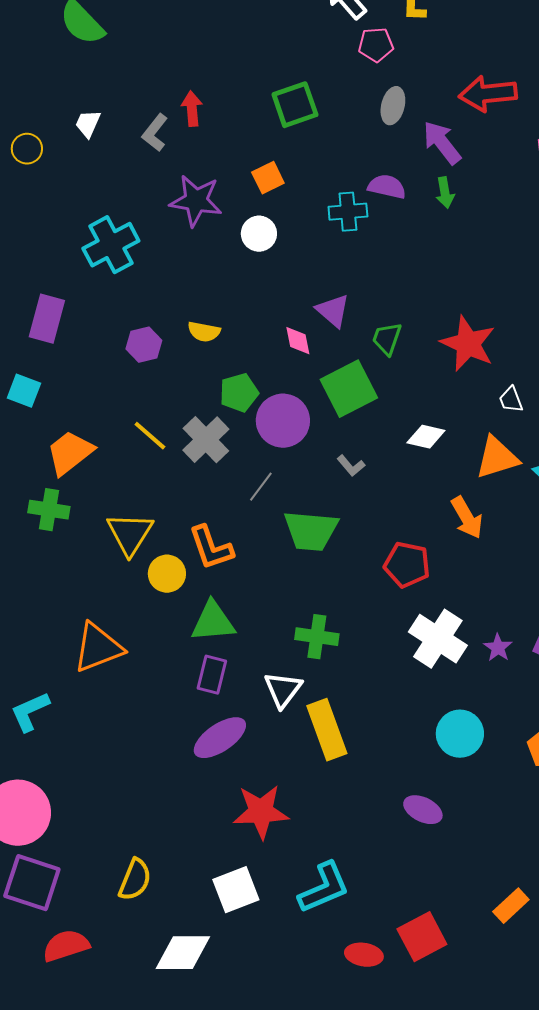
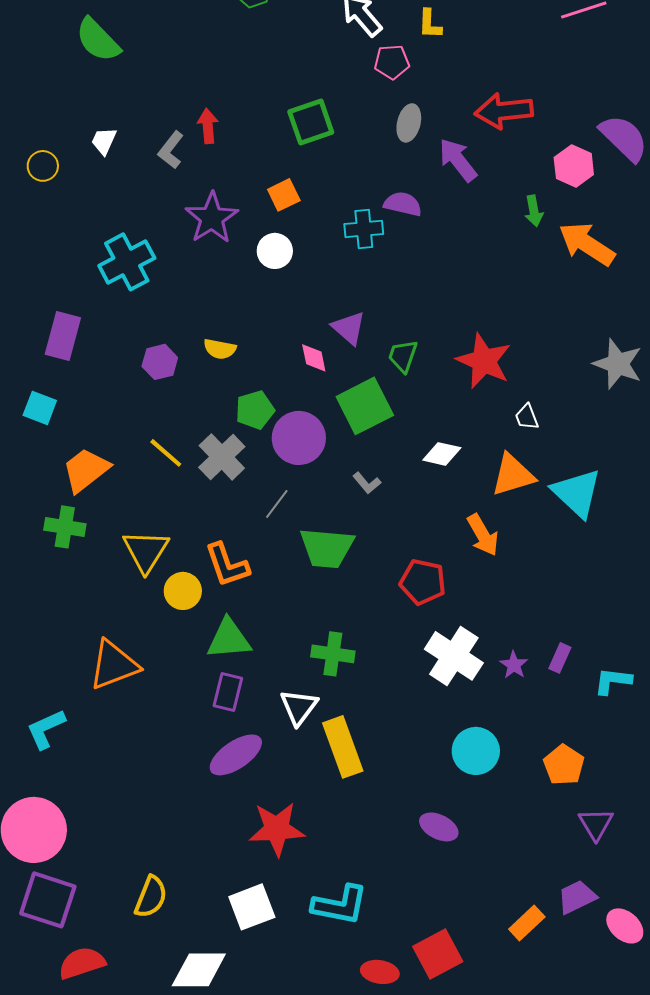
green arrow: (445, 193) -> (534, 211), moved
purple star: (196, 201) -> (212, 218), turned 30
cyan L-shape: (324, 888) -> (340, 905), turned 34

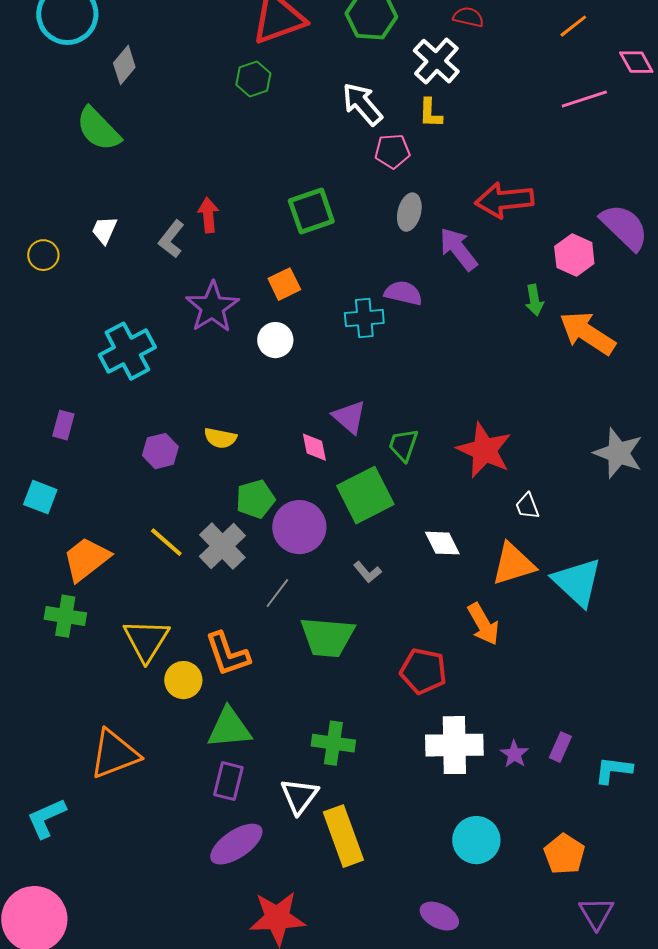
purple rectangle: (63, 336) -> (63, 425), size x0.6
white diamond: (442, 454) -> (442, 543), turned 51
white cross: (454, 656) -> (454, 745), turned -34

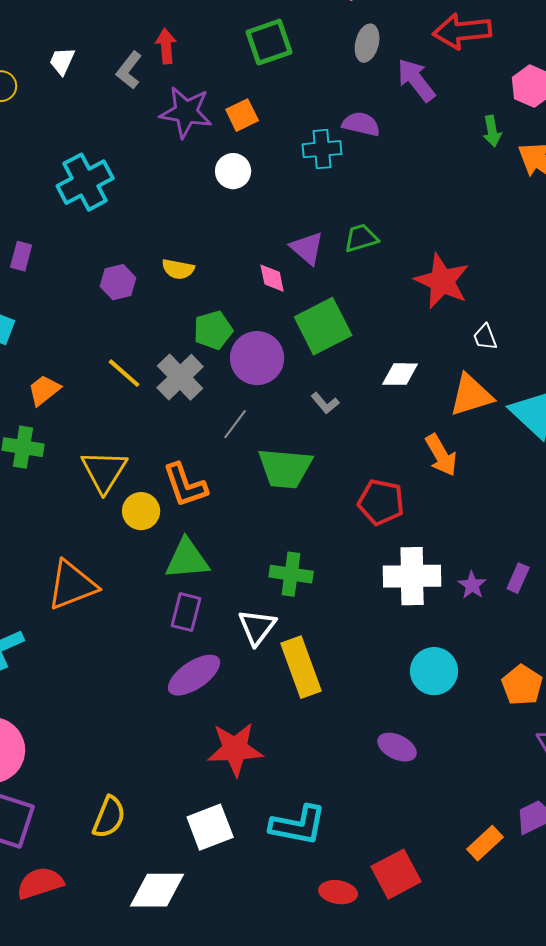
purple star: (212, 307) -> (186, 112), moved, turned -30
green trapezoid: (403, 445) -> (361, 238), moved, turned 54
white diamond: (442, 543) -> (400, 374), turned -63
orange trapezoid: (86, 559) -> (44, 390), size x0.7

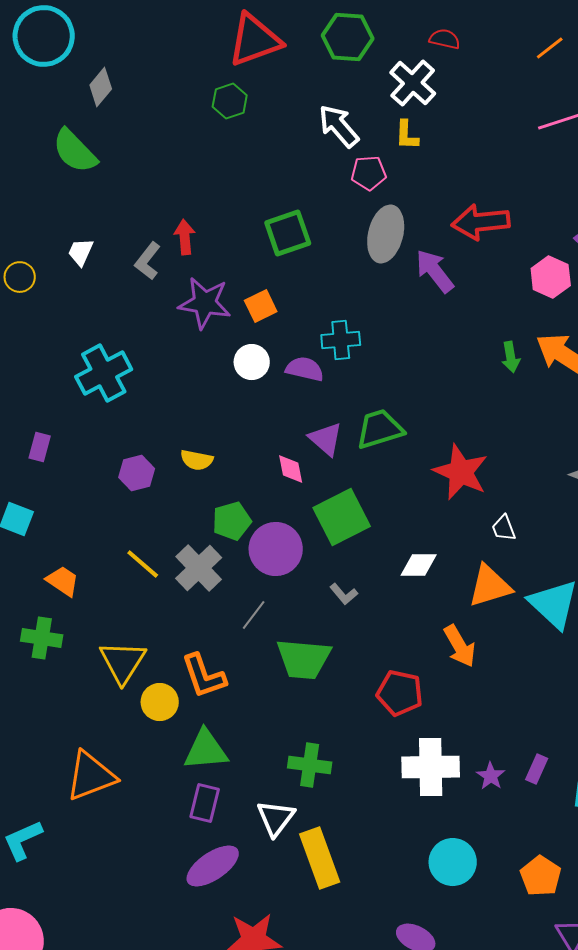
gray ellipse: (367, 43) -> (386, 234), size x1.5
purple semicircle: (361, 124) -> (305, 369), moved
green arrow: (492, 131) -> (511, 357), moved
green trapezoid: (361, 238) -> (380, 429), size x1.4
orange trapezoid: (44, 390) -> (63, 581), turned 72

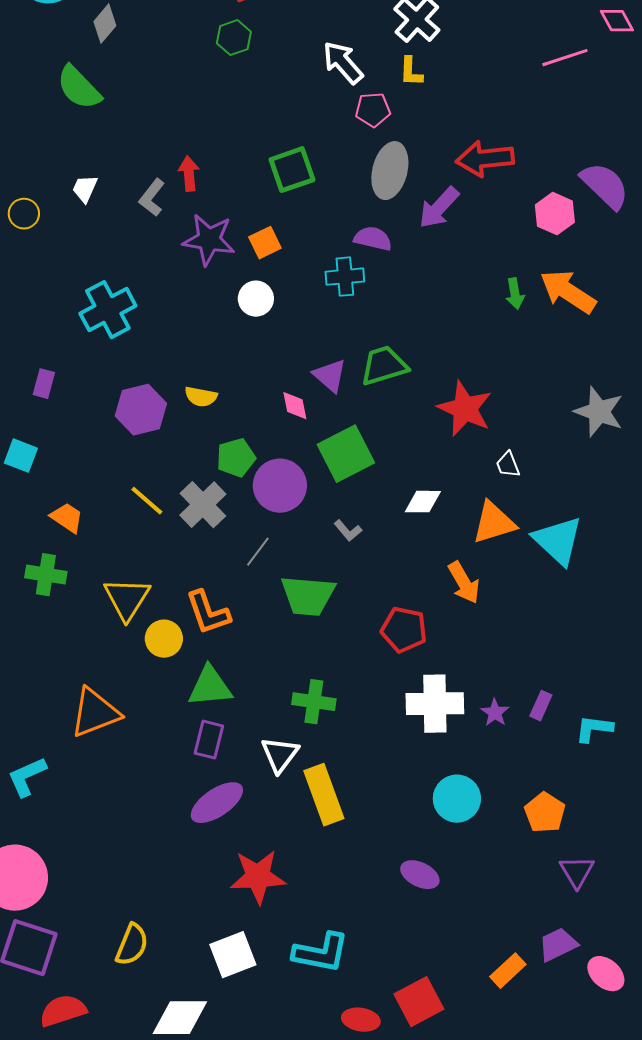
purple arrow: (435, 271) -> (439, 208), turned -99
purple semicircle: (305, 369) -> (373, 239), moved
purple hexagon: (137, 473) -> (141, 410), size x1.4

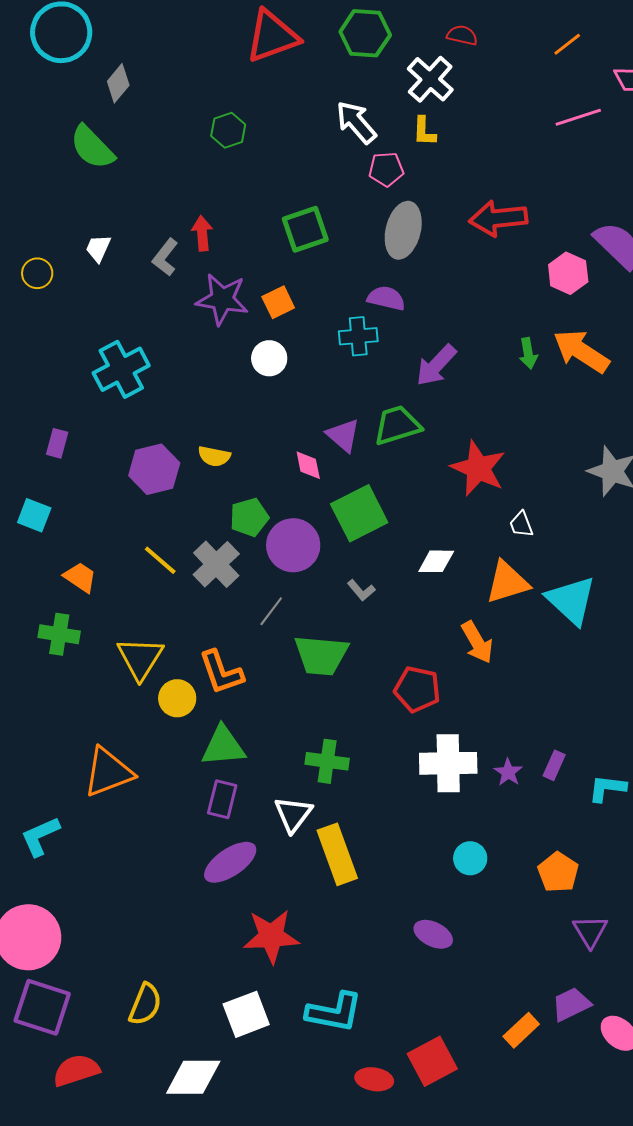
green hexagon: (234, 38) -> (228, 130), moved
purple arrow: (439, 208) -> (436, 365), moved
cyan circle: (457, 799) -> (470, 858), size x0.7

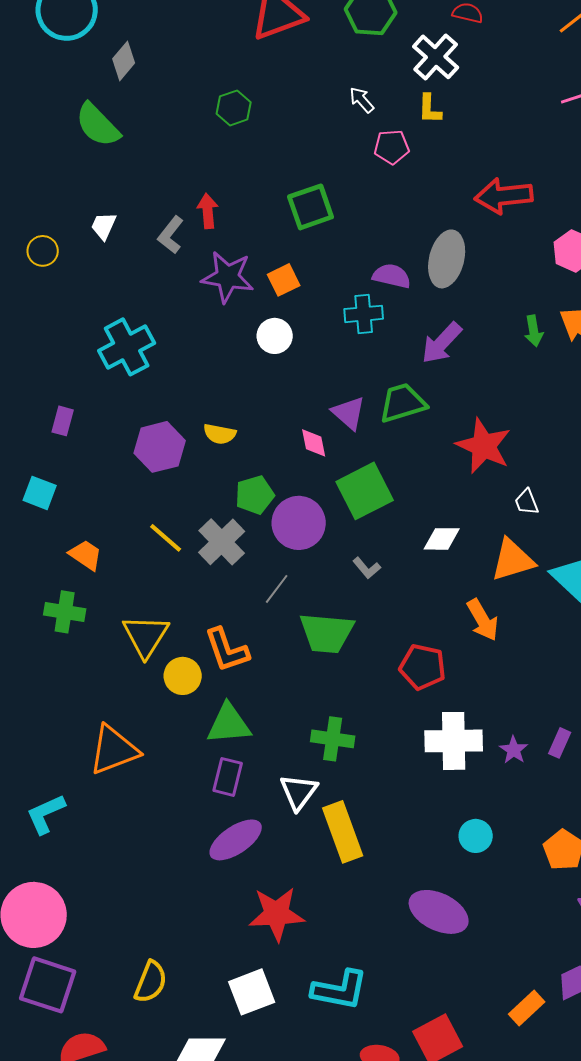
white arrow: (356, 122) -> (362, 100), size x0.6
gray ellipse: (403, 230) -> (447, 259), moved
purple ellipse: (433, 934) -> (439, 912), size x1.5

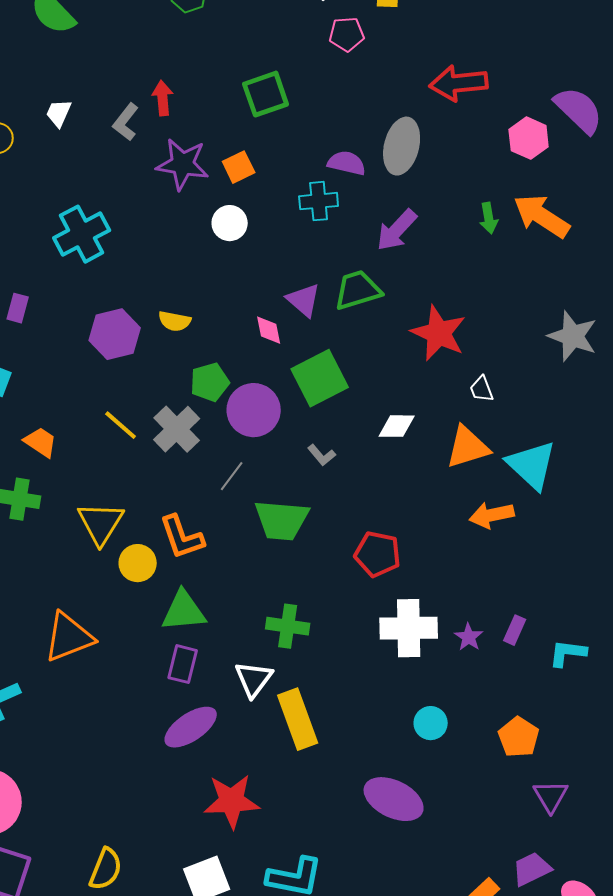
orange arrow: (483, 620) -> (492, 515), moved, turned 108

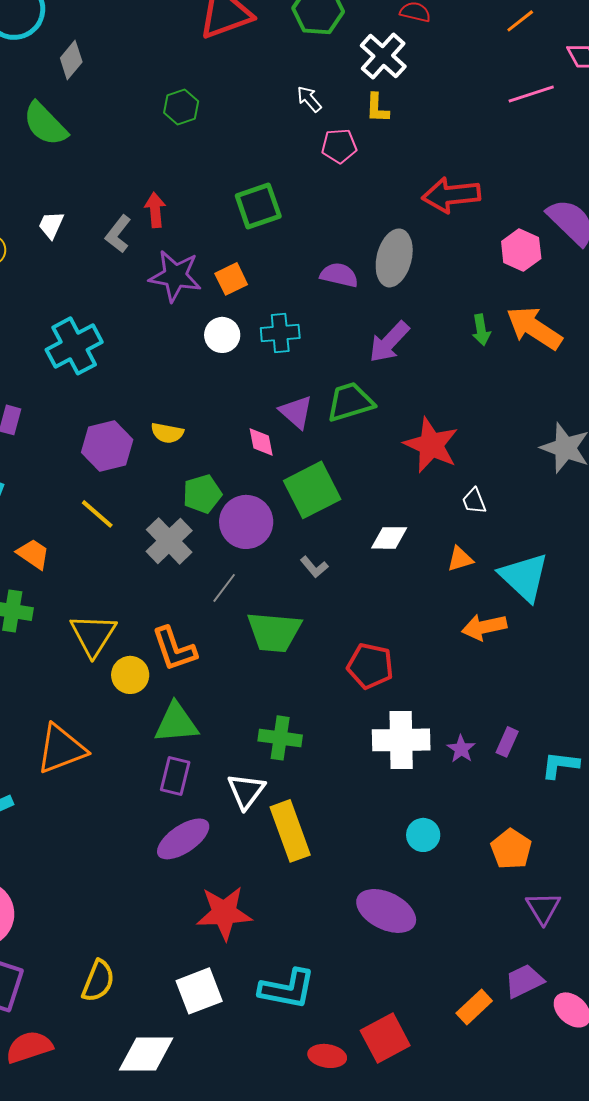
cyan cross: (319, 201) -> (280, 333), moved
yellow line: (121, 425) -> (97, 514), moved
orange triangle: (468, 447) -> (460, 559), size x0.6

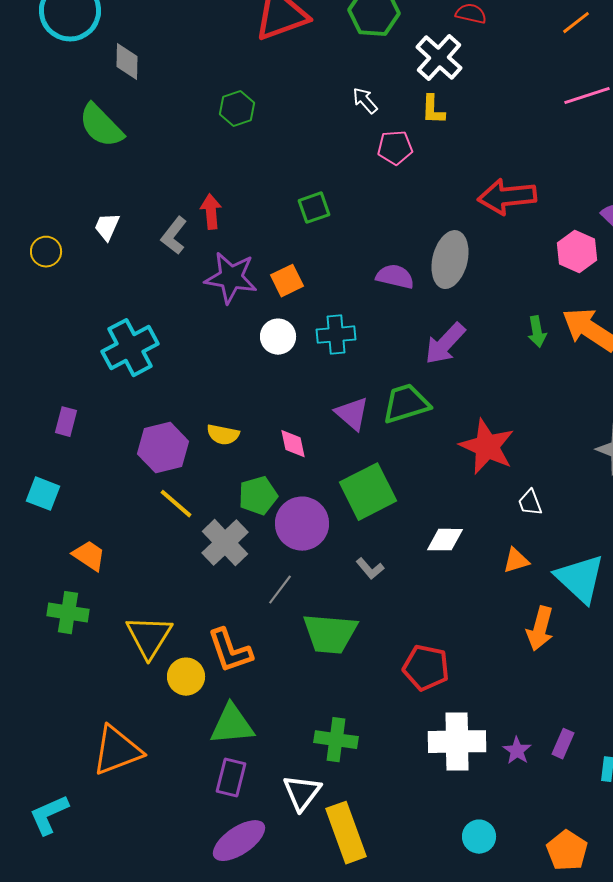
gray diamond: (71, 60) -> (127, 62), turned -39
green square: (258, 206) -> (314, 208), size x0.7
pink diamond: (261, 442) -> (293, 444), moved
yellow line: (97, 514) -> (176, 504), moved
orange arrow: (484, 627) -> (540, 629), turned -63

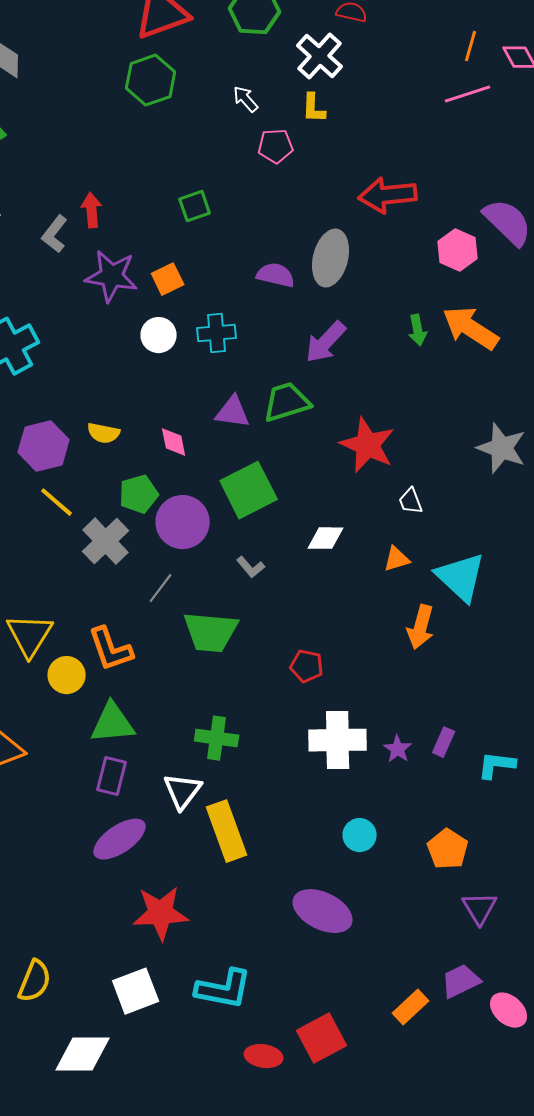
orange line: (576, 23) -> (471, 46), moved, turned -36
green hexagon: (237, 109) -> (151, 80), moved, size x1.4
purple triangle: (352, 414) -> (233, 412), turned -33
red pentagon: (426, 668) -> (307, 666), size x0.7

